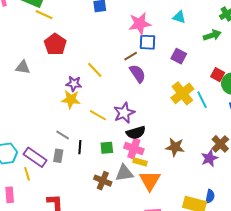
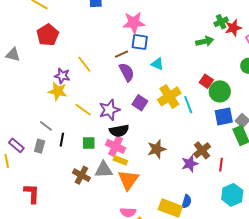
cyan triangle: (179, 17) -> (157, 64), moved
purple square: (179, 56) -> (140, 103), moved
brown star: (175, 147) -> (157, 149), turned -30
purple rectangle: (35, 157) -> (16, 145), size x0.7

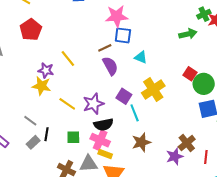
cyan line: (188, 105) -> (135, 113), moved
gray rectangle: (40, 146) -> (33, 142), moved, turned 32

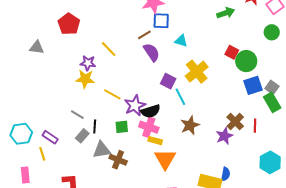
purple star: (93, 104) -> (135, 105), moved
red line: (206, 157) -> (255, 126), moved
gray triangle: (89, 164) -> (102, 150), moved

